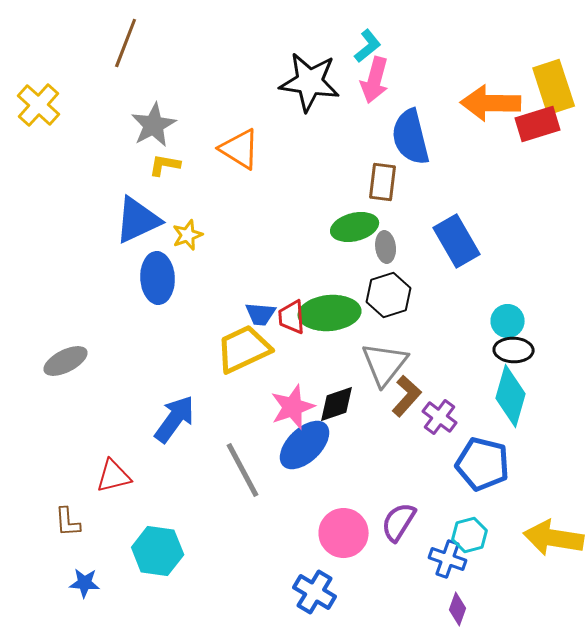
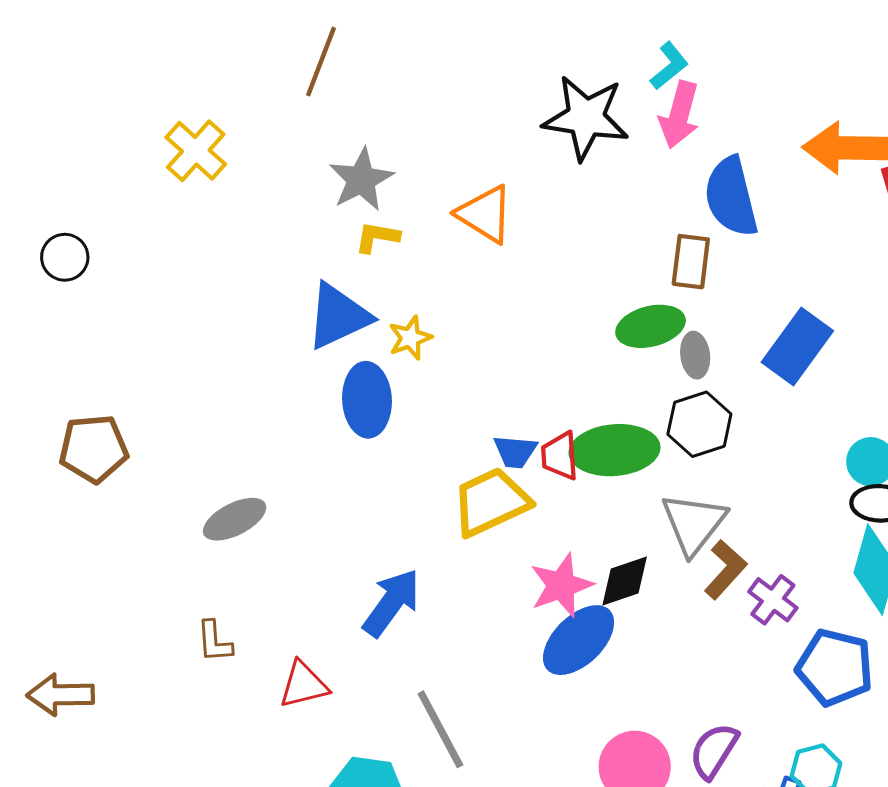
blue rectangle: (457, 241) -> (797, 346), turned 66
gray line: (243, 470) -> (440, 729), moved
brown L-shape: (68, 522) -> (214, 642), moved

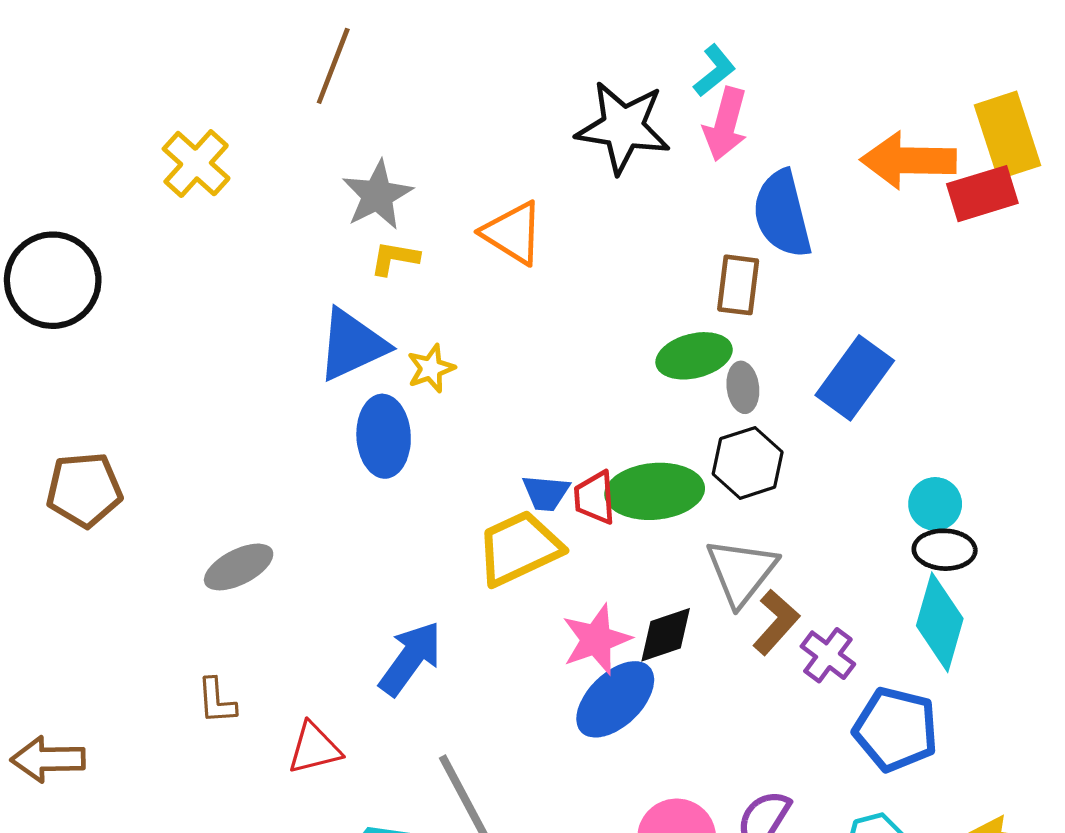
black circle: (65, 257) -> (53, 280), size x1.8

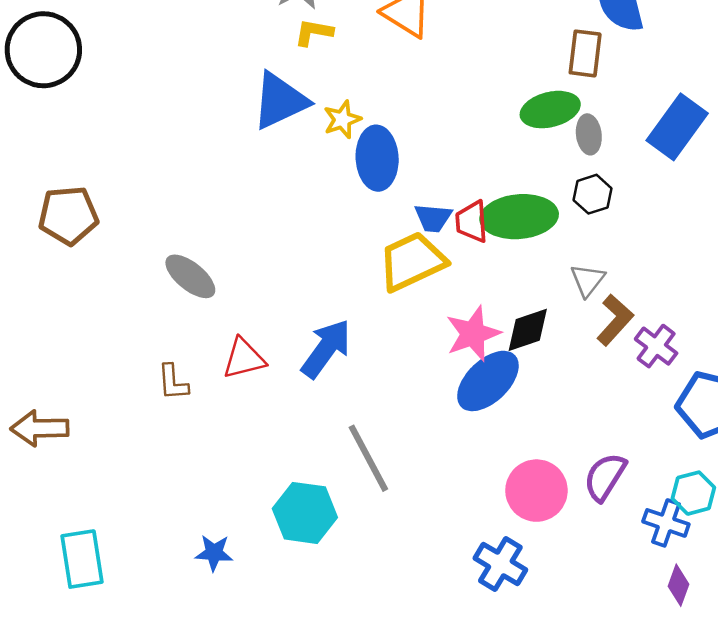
blue ellipse: (384, 436) -> (377, 158), moved
black hexagon: (748, 463) -> (593, 194), size x0.7
gray ellipse: (239, 567) -> (190, 276), turned 66
gray triangle: (741, 572) -> (588, 280), size x0.6
red triangle: (314, 748) -> (244, 359), moved

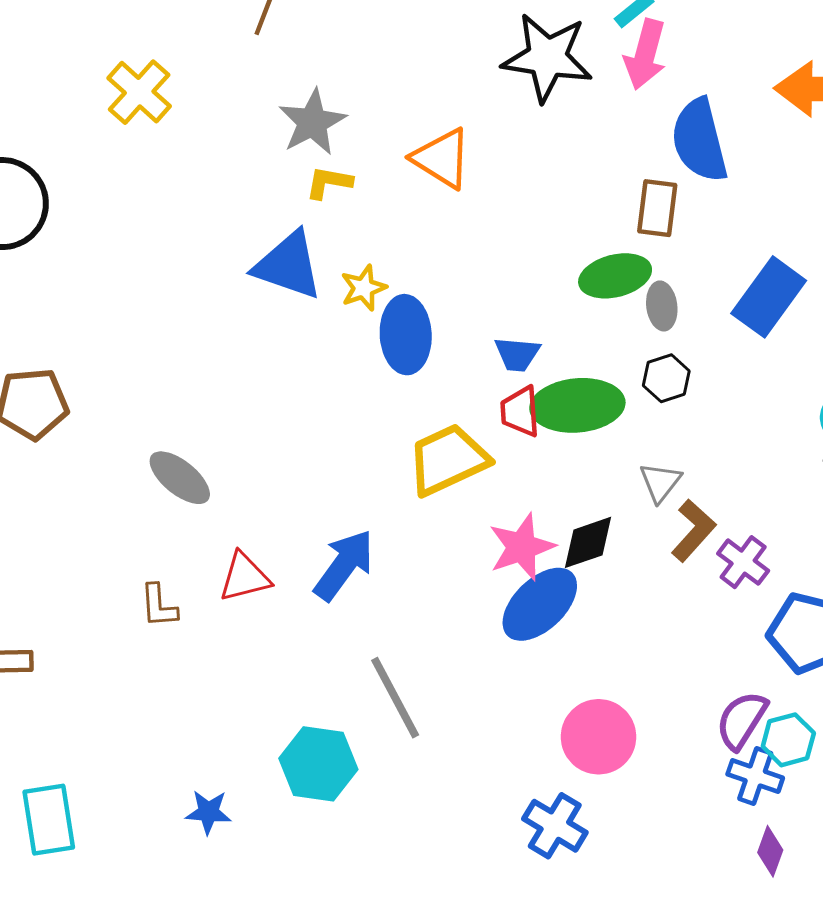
blue triangle: (280, 101) -> (288, 265), turned 44
blue trapezoid: (433, 218) -> (517, 354), moved
purple semicircle: (605, 477) -> (742, 720), moved

